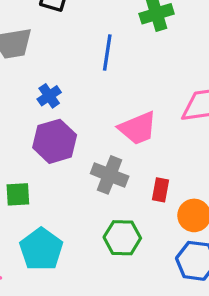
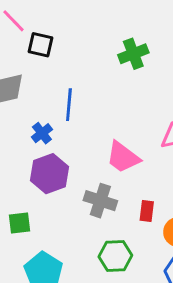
blue line: (107, 53) -> (69, 105), moved
pink trapezoid: (138, 128) -> (123, 157), turned 63

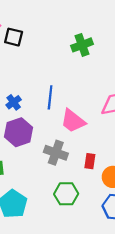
blue line: (69, 105) -> (50, 97), moved

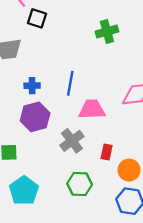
blue cross: (14, 102) -> (32, 86), turned 32
pink trapezoid: (73, 121) -> (92, 109), turned 136
gray cross: (56, 153) -> (72, 141), turned 30

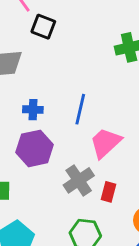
pink trapezoid: (92, 109) -> (105, 143), turned -44
red rectangle: (107, 152) -> (109, 192), moved

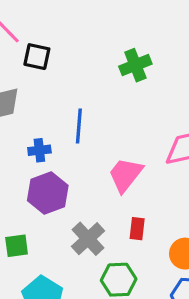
blue line: (80, 109) -> (79, 126), moved
gray cross: (79, 180) -> (88, 239), moved

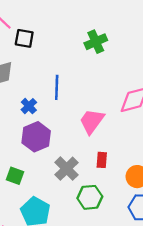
blue cross: (39, 150) -> (29, 106), turned -35
green square: (17, 246) -> (15, 176), turned 30

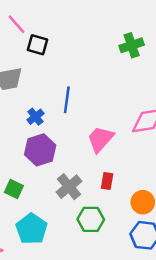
green cross: (96, 42) -> (132, 45), moved

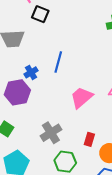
purple hexagon: (40, 150) -> (17, 92), moved
red rectangle: (107, 181) -> (89, 139), moved

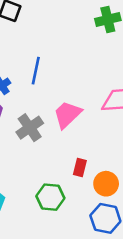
gray cross: (51, 133) -> (30, 128), moved

